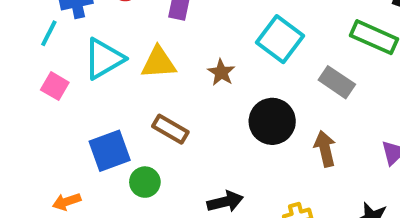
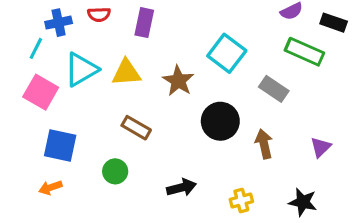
brown star: (221, 72) -> (178, 81), size x1.4
pink square: (55, 86) -> (41, 92), size x1.5
blue square: (110, 151) -> (60, 145), moved, turned 32

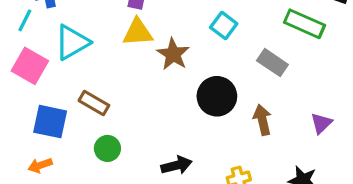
cyan square: (227, 53) -> (224, 26), size x0.7
yellow triangle: (126, 73) -> (138, 32), moved
brown rectangle: (136, 128) -> (94, 103), moved

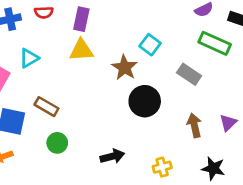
cyan triangle: (72, 42) -> (29, 58), size x0.7
brown star: (173, 54) -> (124, 68), moved
brown arrow: (262, 120) -> (194, 125), moved

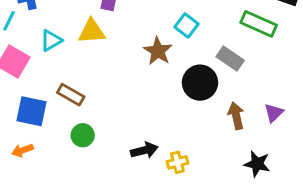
yellow triangle: (81, 50) -> (92, 31), moved
black circle: (145, 101) -> (200, 83), moved
yellow cross: (162, 167) -> (177, 162), moved

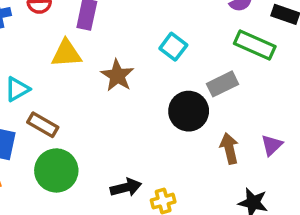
cyan triangle: (51, 40) -> (17, 89), moved
brown star: (158, 51) -> (117, 75), moved
gray rectangle: (230, 59) -> (223, 84), turned -60
green circle: (83, 135) -> (56, 170), size x1.6

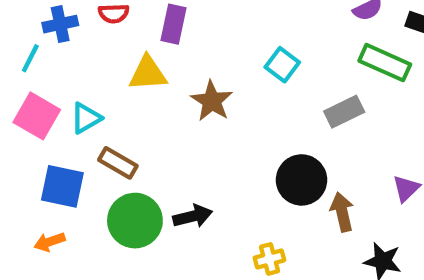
black circle: (189, 111) -> (302, 180), moved
brown arrow: (229, 148) -> (342, 212), moved
black arrow: (126, 187) -> (193, 216), moved

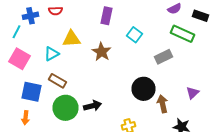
purple rectangle: (173, 24) -> (106, 16), moved
cyan triangle: (86, 118) -> (52, 54), moved
orange arrow: (50, 242) -> (26, 118), turned -64

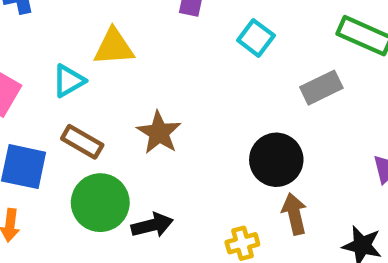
brown star: (102, 52) -> (159, 133), moved
brown arrow: (162, 104) -> (294, 214), moved
black arrow: (92, 106) -> (152, 225), moved

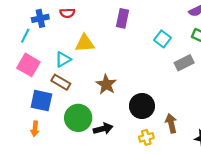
cyan square: (256, 38) -> (163, 39), moved
brown rectangle: (82, 142) -> (61, 82), moved
black circle: (276, 160) -> (142, 106), moved

